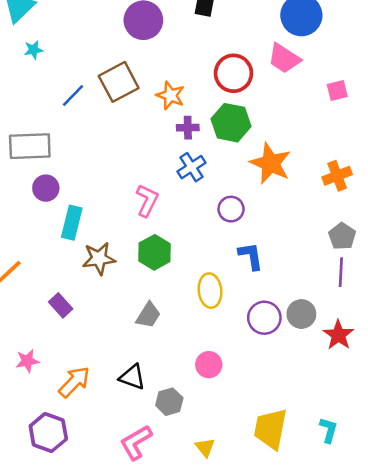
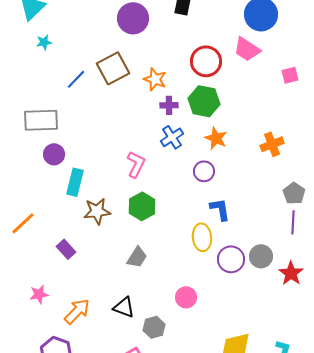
orange star: (271, 163) -> (216, 138), moved, size x0.7
orange cross: (337, 176) -> (272, 144), moved
yellow ellipse: (210, 291) -> (202, 237), moved

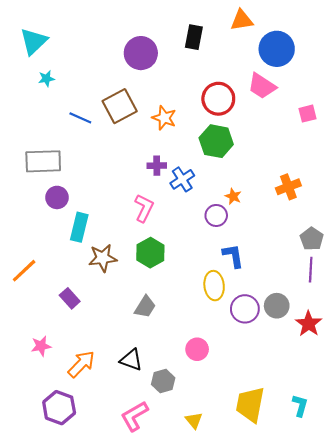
blue line: (76, 79) -> (80, 118), turned 70
purple cross: (169, 105) -> (157, 166), moved
orange star: (216, 138) -> (233, 196), moved, size x0.7

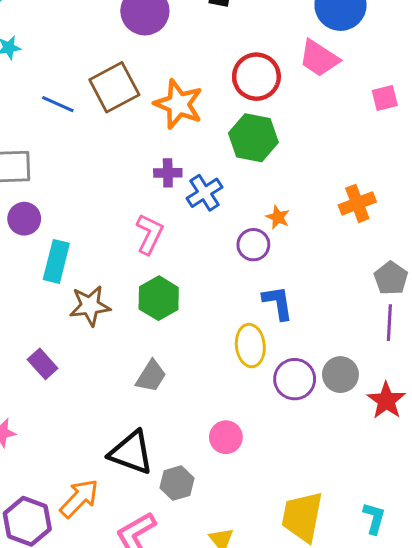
orange star: (164, 118) -> (179, 104), size x1.4
black triangle: (131, 360) -> (131, 452), size x1.4
orange arrow: (81, 364) -> (79, 498), moved

